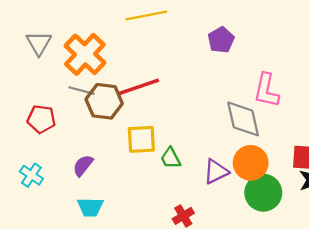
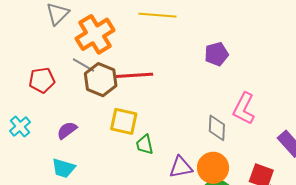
red pentagon: (41, 119) -> (42, 80), turned -30
gray diamond: (243, 119) -> (217, 128), size x0.7

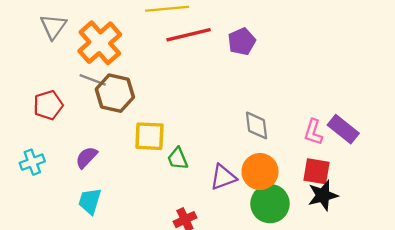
red line: (134, 75) -> (189, 35), moved
pink L-shape: (244, 109) -> (313, 132), moved, size x0.7
cyan cross: (20, 126) -> (32, 162), turned 30
cyan trapezoid: (63, 168) -> (90, 201), turned 100

